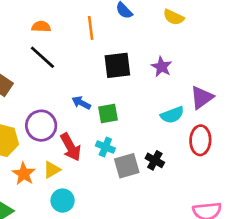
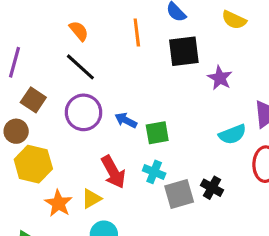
orange semicircle: (41, 27) -> (79, 31), turned 48
black square: (117, 65) -> (184, 51), moved
purple circle: (41, 126) -> (84, 112), moved

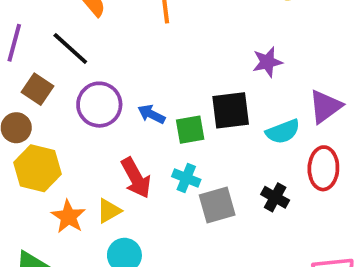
black square: (184, 51) -> (231, 110), moved
black line: (80, 67) -> (70, 49), moved
purple star: (220, 78) -> (267, 62), turned 30
black cross: (212, 188) -> (275, 197), moved

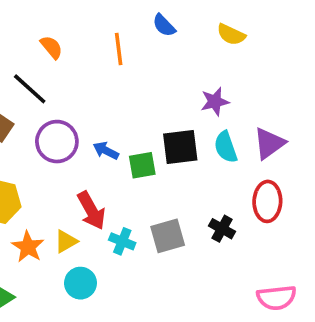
cyan semicircle: (283, 132) -> (226, 147), moved, turned 92
cyan cross: (186, 178) -> (122, 241), moved

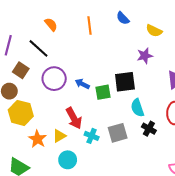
blue semicircle: (164, 25) -> (123, 18), moved
yellow semicircle: (231, 34) -> (154, 31), moved
cyan semicircle: (226, 147) -> (137, 108), moved

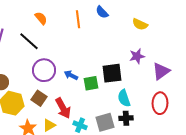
blue semicircle: (123, 18) -> (102, 12), moved
purple star: (145, 56) -> (137, 56), moved
brown square: (21, 70) -> (39, 98), moved
black cross: (149, 129) -> (126, 118), moved, turned -32

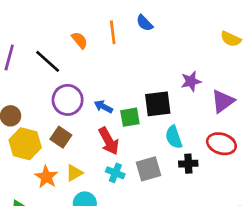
orange semicircle: (41, 18) -> (80, 40), moved
yellow semicircle: (140, 24) -> (231, 39), moved
red ellipse: (160, 103) -> (221, 144), turned -75
red arrow: (63, 108) -> (109, 141), moved
black cross: (126, 118) -> (188, 164), moved

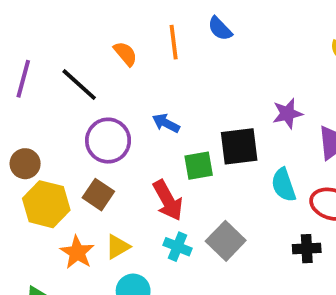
blue arrow: (103, 107) -> (166, 123), moved
cyan semicircle: (174, 137) -> (284, 185), moved
black cross: (188, 164) -> (307, 249), moved
gray square: (149, 169) -> (226, 241), turned -30

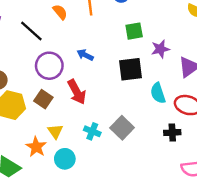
green square: (199, 166) -> (134, 31), moved
red arrow: (168, 200) -> (77, 92), moved
yellow triangle: (118, 247) -> (55, 131), turned -35
orange star: (77, 252) -> (36, 147), moved

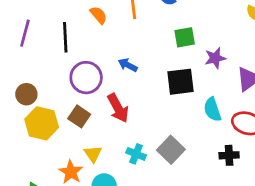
black line: (31, 31) -> (65, 37), turned 45

